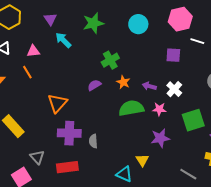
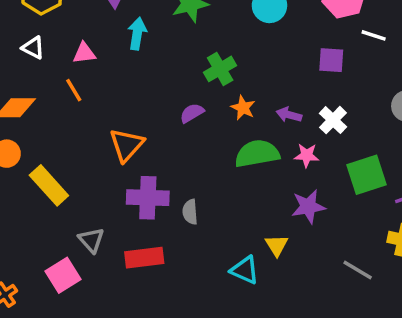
cyan arrow: (63, 40) -> (137, 34), turned 54

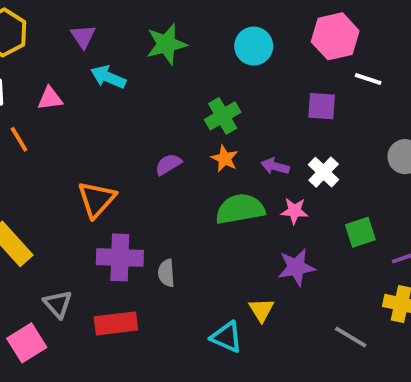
cyan arrow: (137, 34) -> (108, 77), turned -76
green cross: (220, 69) -> (223, 116), moved
orange line: (74, 90) -> (19, 139), moved
green square: (367, 175) -> (360, 232), size x0.7

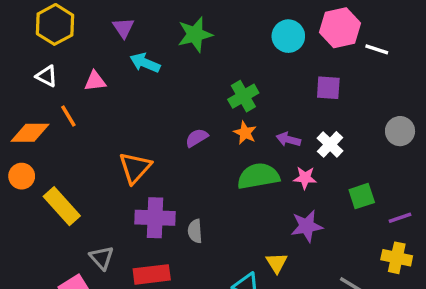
cyan circle: (254, 46) -> (288, 36), moved
white line: (368, 79) -> (377, 49), moved

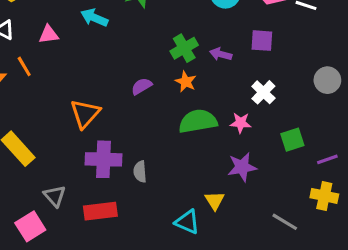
purple arrow: (288, 139) -> (221, 54), moved

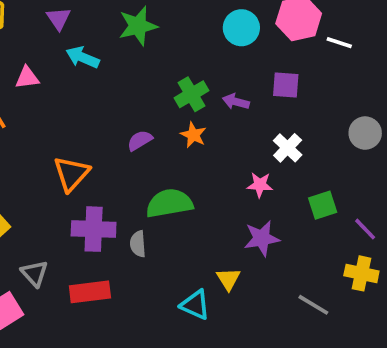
green semicircle: (198, 121) -> (169, 203), moved
purple line: (327, 159) -> (365, 229), turned 65

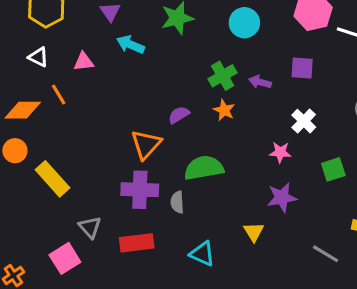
cyan circle: (241, 28) -> (244, 23), moved
orange triangle: (71, 174) -> (146, 144), moved
cyan triangle: (195, 305) -> (202, 254), moved

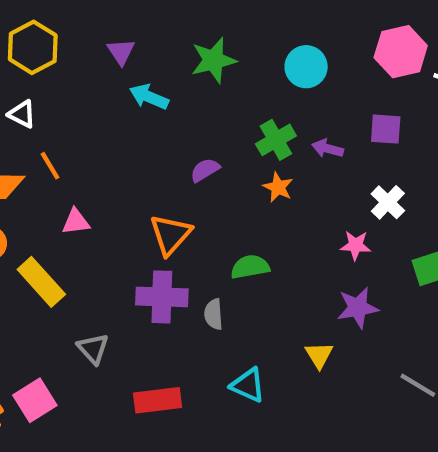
pink triangle: (84, 62) -> (76, 222), moved
purple semicircle: (179, 115) -> (205, 170), moved
green semicircle: (204, 168) -> (250, 267), size x0.7
red rectangle: (137, 243) -> (158, 400), moved
pink square: (65, 258) -> (35, 400), moved

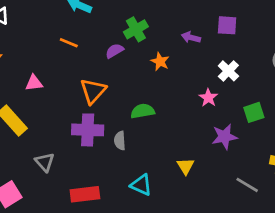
green cross: (276, 140) -> (136, 29), moved
orange line: (50, 166) -> (69, 43), moved, turned -36
pink star: (356, 245) -> (208, 98), turned 30
purple star: (358, 308) -> (224, 137), moved

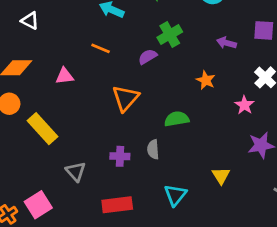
orange star: (160, 62) -> (206, 80), moved
pink triangle: (34, 83) -> (65, 76), moved
purple cross: (88, 130) -> (120, 156), moved, size x0.6
cyan triangle: (141, 185) -> (175, 195), turned 45

